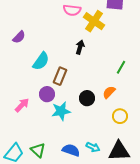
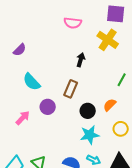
yellow cross: (94, 21) -> (108, 40), moved
cyan semicircle: (41, 61) -> (32, 82), moved, turned 102
brown rectangle: (60, 76) -> (71, 89), moved
cyan star: (61, 111) -> (90, 135), moved

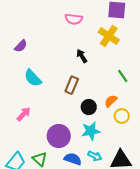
black arrow: (81, 60) -> (82, 56), turned -48
green line: (122, 80) -> (123, 76), turned -64
purple circle: (48, 107) -> (59, 136), moved, size x1.5
yellow circle: (121, 129) -> (122, 116), moved

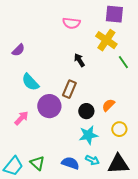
green line: (123, 76) -> (123, 62), moved
yellow circle: (122, 116) -> (119, 129), moved
purple circle: (59, 136) -> (49, 106), moved

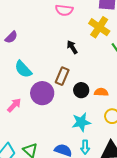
orange semicircle: (108, 105) -> (101, 92), turned 48
black circle: (86, 111) -> (81, 90), moved
cyan arrow: (92, 160) -> (85, 147), turned 64

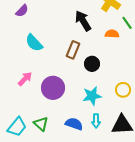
black arrow: (72, 47) -> (83, 21), size x1.5
orange semicircle: (101, 92) -> (112, 34), moved
purple circle: (42, 93) -> (53, 88), moved

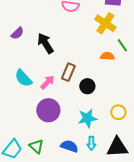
black arrow: (83, 21) -> (45, 43), moved
cyan semicircle: (34, 43) -> (23, 78), moved
pink arrow: (25, 79) -> (47, 82), moved

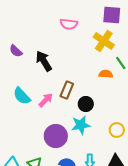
purple semicircle: (17, 33) -> (16, 51), turned 88
purple circle: (48, 110) -> (56, 136), moved
cyan star: (87, 118) -> (81, 125), moved

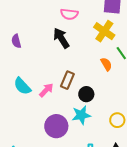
purple semicircle: (16, 51) -> (16, 41), turned 32
black arrow: (44, 61) -> (61, 38), moved
orange semicircle: (106, 74) -> (106, 64), turned 56

